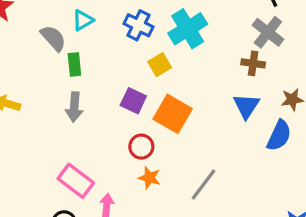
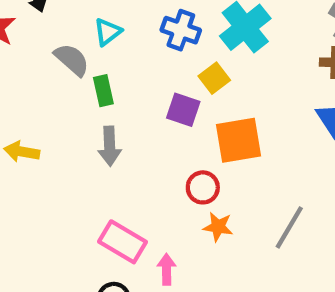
purple square: (133, 101) -> (183, 110), moved
orange square: (173, 114) -> (239, 140), turned -33

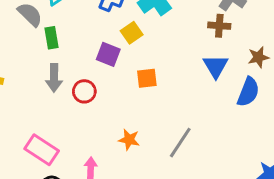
orange square: (239, 140) -> (147, 78), size x0.6
red circle: (203, 187) -> (84, 91), moved
pink rectangle: (122, 242) -> (42, 150), moved

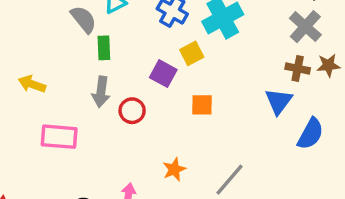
brown cross: (219, 26) -> (298, 68), moved
brown star: (258, 57) -> (328, 65), moved
orange star: (129, 140) -> (174, 169), turned 30
pink rectangle: (42, 150) -> (59, 137), moved, turned -36

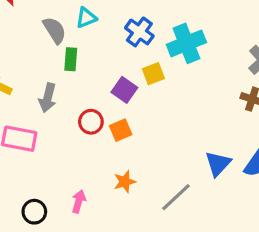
gray arrow: (101, 92) -> (48, 98), moved
blue triangle: (279, 101) -> (218, 164), moved
orange square: (202, 105) -> (121, 130), moved, turned -30

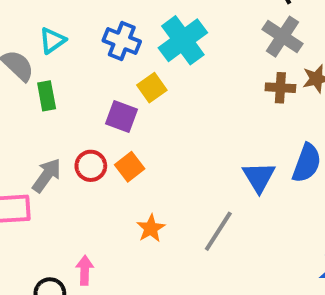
gray arrow: (48, 98) -> (47, 175), moved, turned -144
pink arrow: (79, 201) -> (85, 270), moved

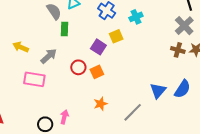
cyan cross: (183, 40) -> (136, 17), size x0.6
gray arrow: (47, 175) -> (49, 56), moved

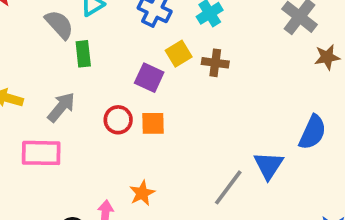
brown cross: (178, 50) -> (215, 63), moved
orange square: (97, 72) -> (153, 123), turned 32
blue triangle: (158, 91) -> (269, 165), moved
orange star: (101, 104) -> (142, 193), moved

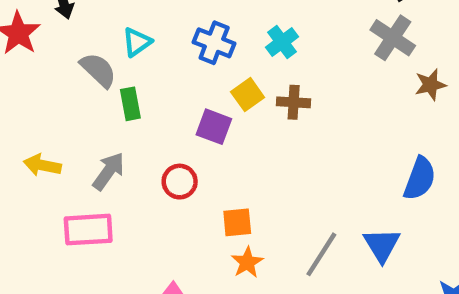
orange square: (153, 123) -> (237, 222), moved
blue triangle: (269, 165) -> (382, 245), moved
orange star: (142, 193) -> (247, 262), moved

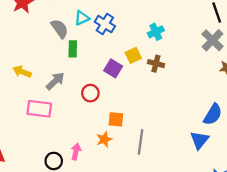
blue cross: (214, 43) -> (105, 24), moved
blue triangle: (382, 245) -> (200, 140), moved
gray line: (321, 254) -> (140, 142), moved, turned -35
orange star: (247, 262) -> (104, 139), moved

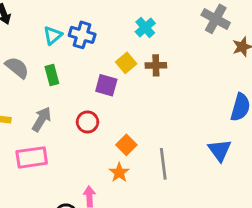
gray semicircle: (60, 29) -> (17, 68), moved
orange square: (116, 119) -> (126, 145), turned -35
blue triangle: (200, 140) -> (220, 150), moved

